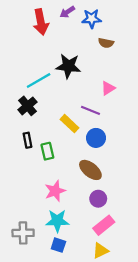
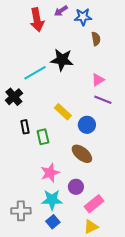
brown semicircle: (106, 43) -> (96, 39), turned -112
black cross: (27, 106) -> (14, 97), moved
purple line: (90, 110) -> (103, 100), moved
purple circle: (98, 199) -> (76, 187), moved
blue square: (58, 245) -> (53, 222), turned 32

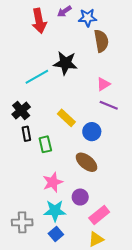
brown semicircle: (96, 39) -> (101, 41), size x1.5
black cross: (14, 97) -> (21, 111), moved

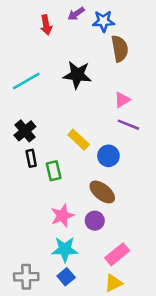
red arrow: (39, 21) -> (46, 25), size x0.7
cyan line: (37, 77) -> (26, 81), moved
purple circle: (80, 197) -> (95, 221), moved
gray cross: (22, 222) -> (26, 277), moved

